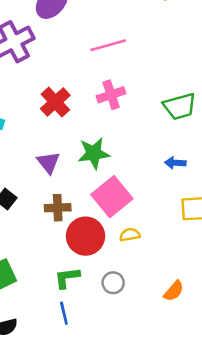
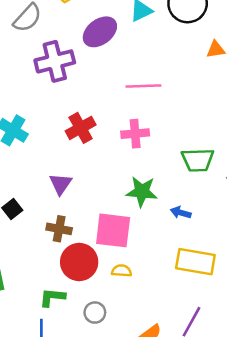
green star: (94, 153) -> (142, 192), moved
pink square: (112, 197) -> (113, 230), turned 33

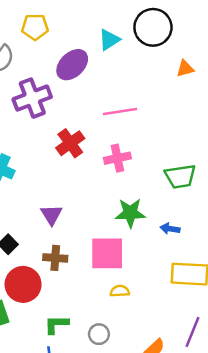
red cross: (81, 128) -> (70, 143), moved
red circle: (79, 262) -> (23, 284), moved

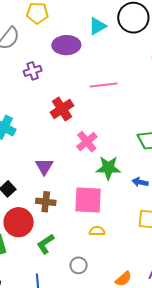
purple ellipse: (72, 65) -> (66, 45), turned 40
purple cross: (32, 98) -> (33, 71), size x0.6
pink cross: (117, 158) -> (87, 142), moved, turned -30
green L-shape: (56, 324) -> (45, 244), moved, turned -35

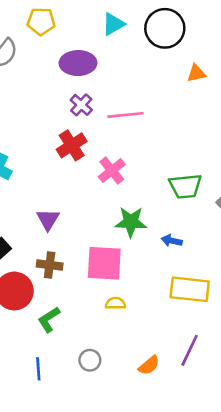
cyan triangle: (97, 26) -> (113, 24), moved
purple cross: (33, 71) -> (81, 105), moved, turned -30
pink cross: (87, 142) -> (112, 171), moved
gray circle: (79, 265) -> (90, 360), moved

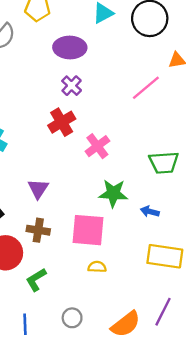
pink line: (126, 115) -> (146, 88), moved, turned -36
orange semicircle: (149, 365) -> (126, 324), size x1.5

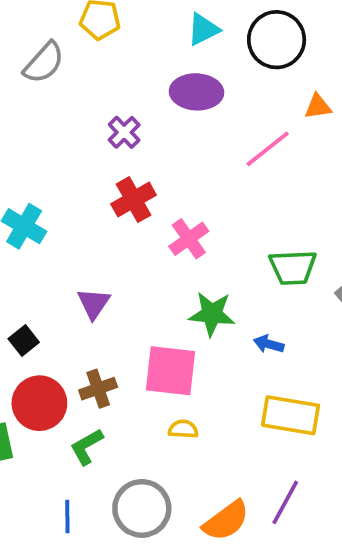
purple ellipse: (70, 47) -> (197, 92), moved
purple cross: (72, 86) -> (124, 132), moved
brown cross: (38, 230) -> (98, 389), moved, turned -30
gray circle: (72, 318) -> (142, 508), size x1.8

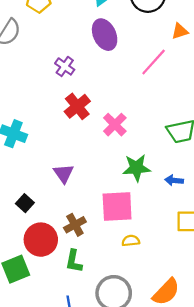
purple ellipse: (197, 92) -> (105, 35), turned 72
green L-shape: (87, 447) -> (74, 261), turned -40

